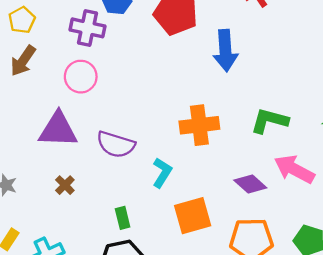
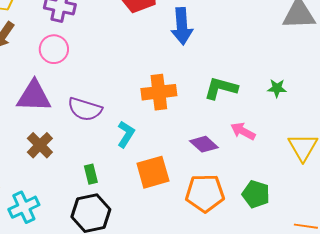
pink arrow: (294, 169) -> (243, 131), size x0.7
brown cross: (65, 185) -> (40, 145), size x1.5

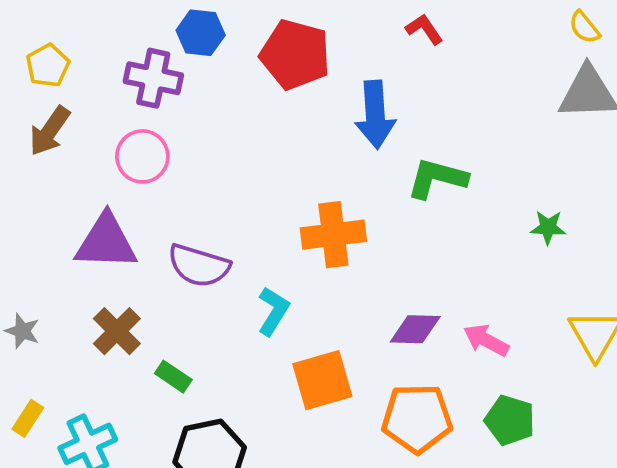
green L-shape: (221, 88) -> (437, 178), moved
pink arrow: (243, 131) -> (486, 340), moved
purple diamond: (204, 144) -> (415, 329), turned -40
green rectangle: (91, 174) -> (173, 377), moved, turned -42

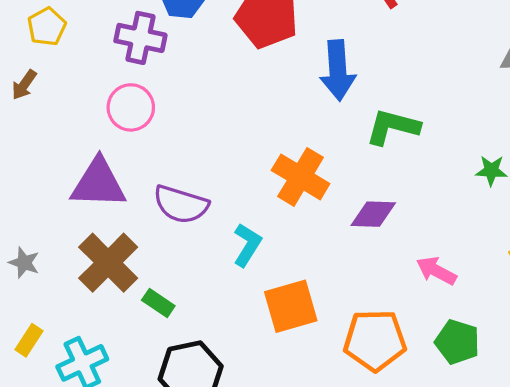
brown arrow: (50, 131) -> (24, 85), moved, size x0.7
orange cross: (333, 235) -> (301, 177), turned 38
purple diamond: (415, 329) -> (373, 214), moved
brown cross: (117, 331) -> (108, 263), size x1.4

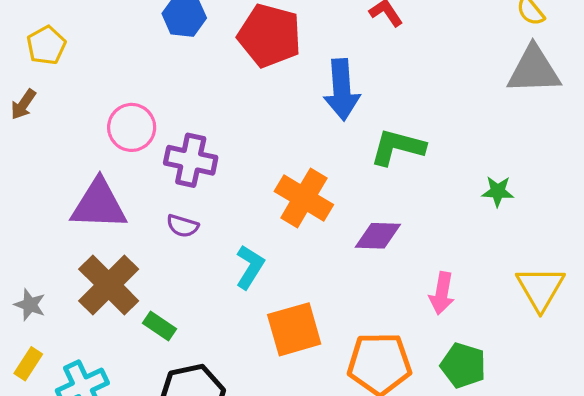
purple cross: (140, 38) -> (191, 160), moved
purple semicircle: (181, 204) -> (183, 226), size x0.6
gray star: (24, 263) -> (30, 305), moved
pink arrow: (436, 271) -> (442, 293), turned -108

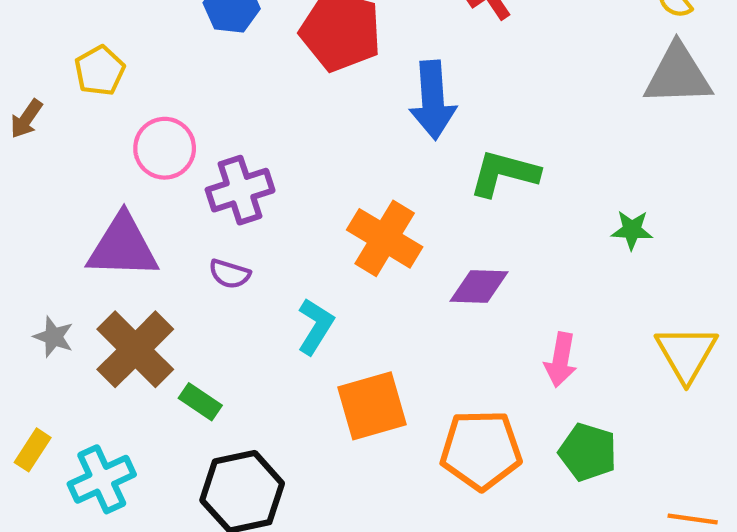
yellow pentagon: (46, 45) -> (100, 71), moved
purple cross: (191, 160) -> (240, 190), turned -30
gray star: (30, 305) -> (54, 337), moved

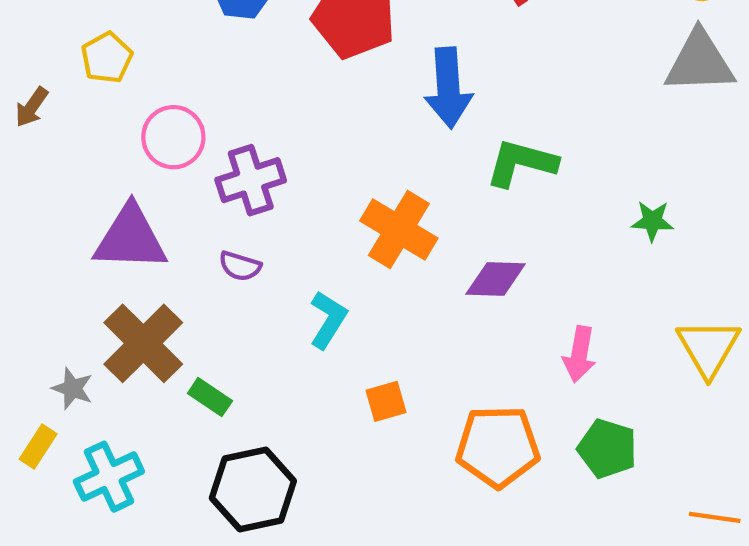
gray star: (54, 337) -> (72, 389), moved
orange square: (372, 406) -> (386, 401), size x0.6

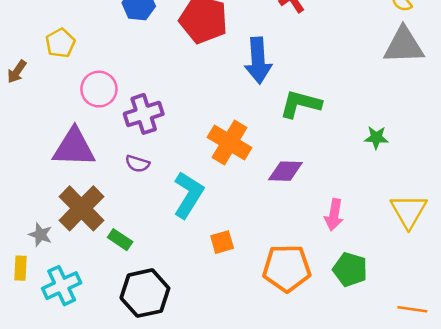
cyan L-shape: (328, 320) -> (188, 195), size x1.4
yellow rectangle: (38, 447) -> (21, 268), turned -30

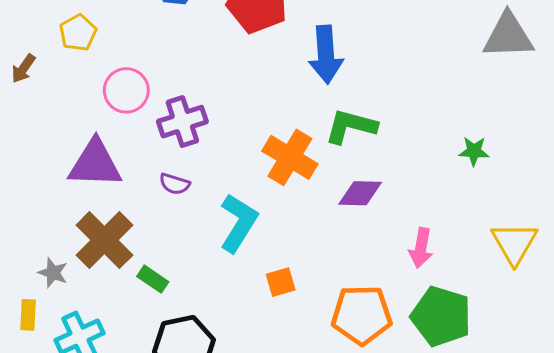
green L-shape: (300, 104) -> (351, 126), moved
green pentagon: (350, 269) -> (441, 316), size x1.4

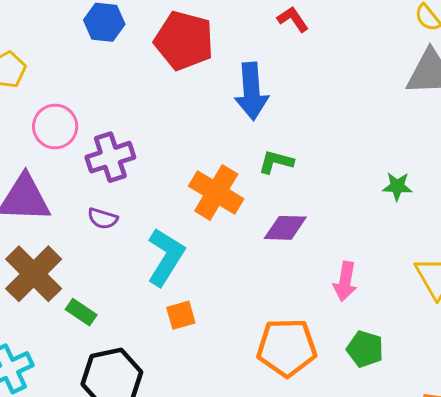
green L-shape: (351, 126) -> (276, 162), size x0.7
orange square: (281, 282) -> (181, 315), moved
green pentagon: (441, 316) -> (365, 349), size x0.6

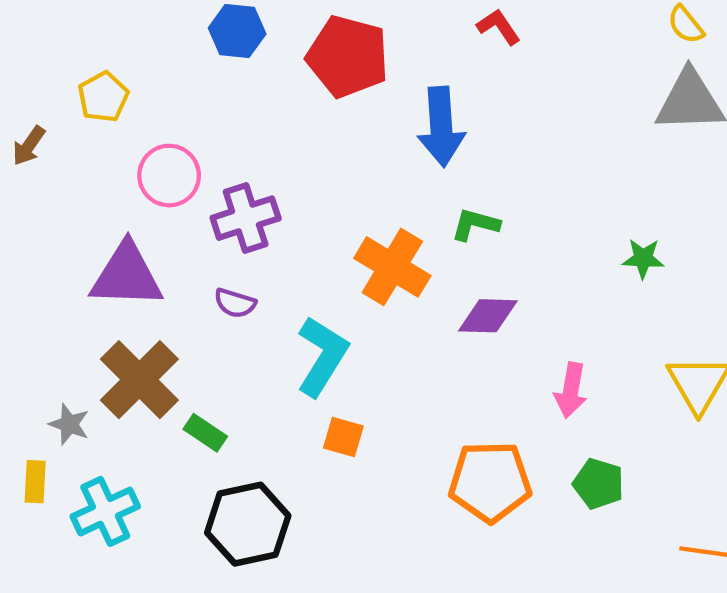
orange square: (181, 315) -> (343, 437), turned 32

